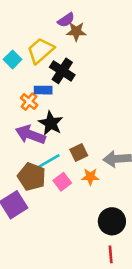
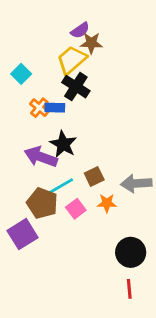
yellow trapezoid: (41, 51) -> (72, 60), moved
orange cross: (29, 102) -> (39, 108), moved

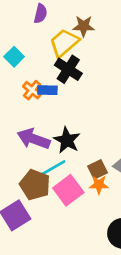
purple semicircle: (80, 30) -> (40, 14), moved, turned -42
black star: (63, 144) -> (67, 140), moved
brown square: (94, 176) -> (98, 169), moved
pink square: (76, 209) -> (68, 190), size x1.5

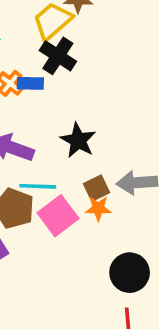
black star: (67, 140) -> (78, 140), moved
cyan line: (53, 168) -> (38, 186), turned 32

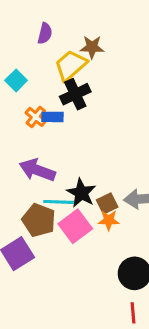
black cross: (58, 56) -> (75, 94), turned 32
black star: (78, 140) -> (81, 193), moved

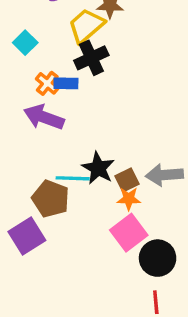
purple arrow: (37, 170) -> (44, 117), moved
pink square: (75, 226) -> (129, 233), moved

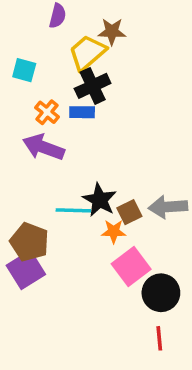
cyan square: (25, 43) -> (24, 70), turned -30
blue rectangle: (66, 83) -> (82, 112), moved
brown pentagon: (51, 199) -> (29, 242), moved
orange star: (129, 199) -> (114, 231), moved

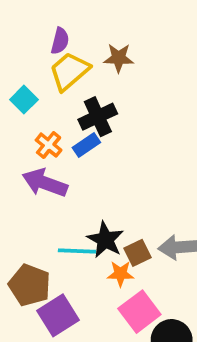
yellow trapezoid: (87, 53) -> (69, 71), moved
cyan square: (24, 70) -> (24, 100), turned 30
blue rectangle: (82, 112) -> (86, 145), turned -35
purple square: (26, 270) -> (58, 315), moved

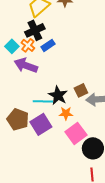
cyan square: (24, 100) -> (12, 46), moved
black cross: (98, 117) -> (35, 30), moved
brown square: (138, 253) -> (81, 90), moved
purple square: (58, 315) -> (41, 124), moved

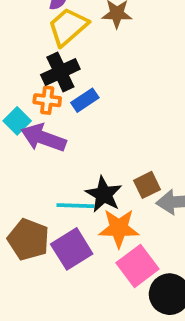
orange cross: (28, 45) -> (47, 100), turned -32
cyan square: (12, 46) -> (17, 121), moved
orange star: (66, 113) -> (119, 228), size x1.5

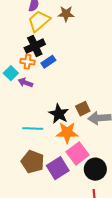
purple arrow: (43, 138) -> (25, 83), size x0.6
cyan line: (75, 206) -> (33, 128), moved
brown pentagon: (28, 240) -> (33, 162), moved
purple square: (72, 249) -> (58, 168), moved

